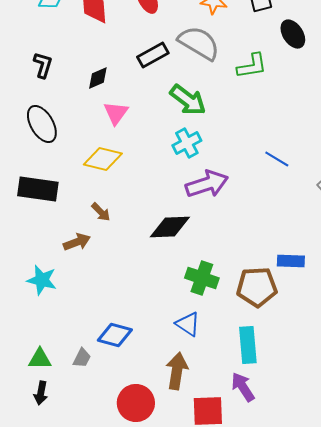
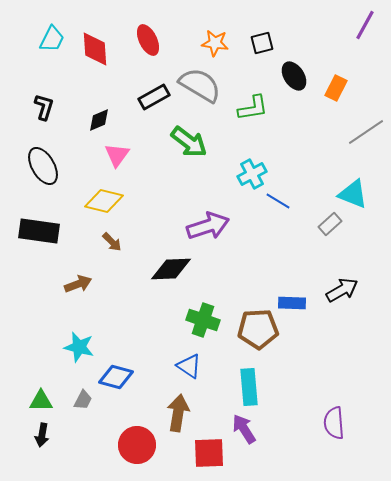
cyan cross: (187, 143) -> (252, 174), moved
brown arrow: (101, 212) -> (112, 242), moved
cyan star: (42, 280) -> (79, 347), moved

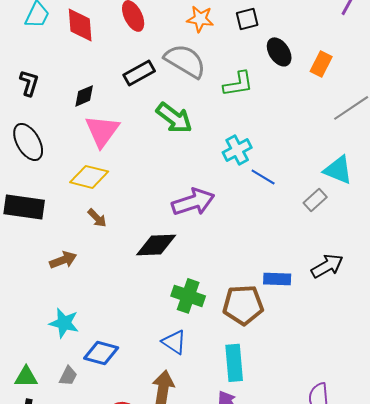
pink triangle: (117, 155) -> (102, 131), size x1.4

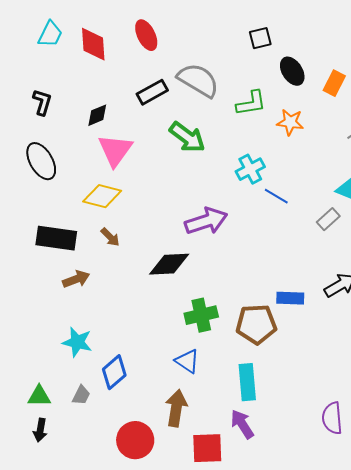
orange star: (200, 19) -> (290, 122), moved
black rectangle: (24, 207) -> (56, 238), moved
green cross: (188, 296) -> (201, 315), turned -32
blue diamond: (101, 353) -> (114, 372), turned -56

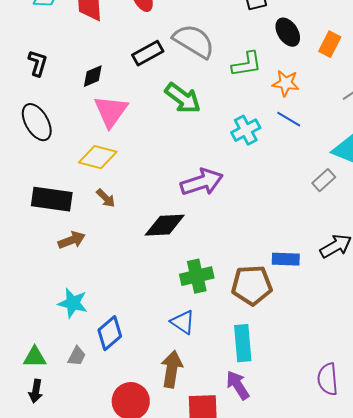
blue line: (276, 196) -> (289, 119), moved

